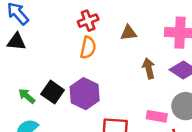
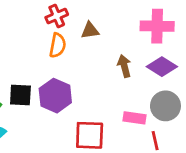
brown triangle: (129, 33) -> (90, 31), moved
black square: (53, 92) -> (20, 95), turned -30

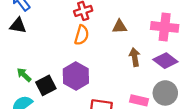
brown triangle: (90, 31) -> (120, 27), moved
black square: (20, 95) -> (46, 85), moved, turned -36

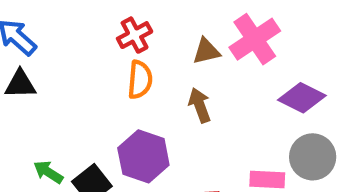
pink cross: (165, 27) -> (255, 39), moved, turned -30
brown arrow: (135, 57) -> (200, 105), moved

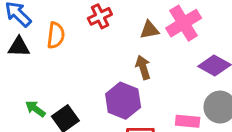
orange semicircle: (140, 80) -> (56, 35), moved
purple hexagon: (143, 156) -> (123, 101), moved

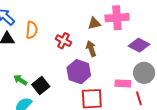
red cross: (100, 16) -> (63, 41), moved, turned -35
pink cross: (184, 23) -> (117, 18), turned 30

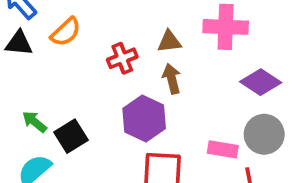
brown triangle: (94, 23) -> (169, 42), moved
orange semicircle: (32, 30) -> (66, 32), turned 36
red cross: (63, 41) -> (122, 58), turned 35

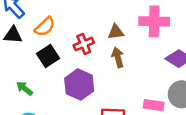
purple hexagon: (144, 119) -> (79, 85), moved
black square: (71, 136) -> (48, 56), moved

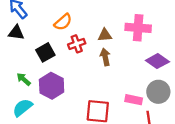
orange semicircle: (45, 27) -> (63, 22), moved
purple hexagon: (79, 85) -> (52, 86), moved

